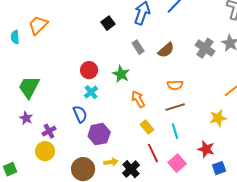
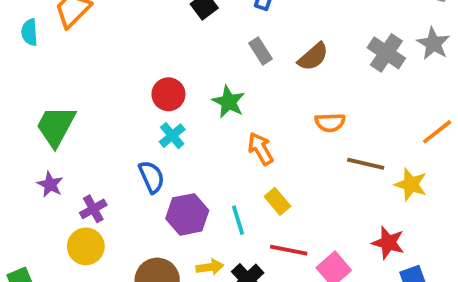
brown line: (175, 107) -> (366, 164), moved, turned 30
yellow star: (218, 118) -> (411, 184), turned 30
cyan line: (175, 131) -> (238, 220), moved
red line: (153, 153) -> (289, 250), turned -54

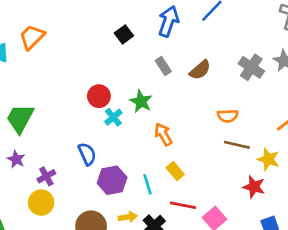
orange semicircle: (330, 122) -> (228, 116), moved
cyan cross: (172, 136) -> (113, 117), moved
red star: (388, 243) -> (254, 187), moved

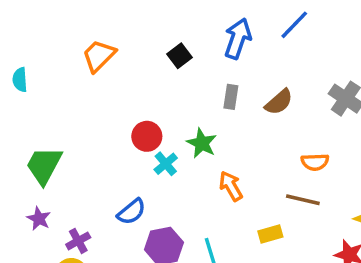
orange trapezoid: (32, 37) -> (99, 56), moved
gray rectangle: (163, 66) -> (231, 97), turned 42
brown line: (237, 145) -> (303, 200), moved
blue semicircle: (87, 154) -> (131, 212), turned 75
yellow rectangle: (175, 171) -> (270, 234), moved, turned -66

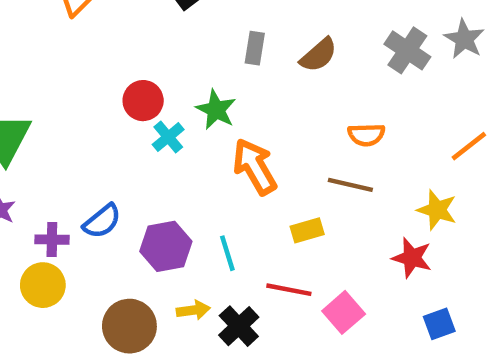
orange arrow: (231, 186) -> (255, 167), size x1.4
blue semicircle: (131, 212) -> (102, 221), moved
purple cross: (78, 241) -> (52, 240), turned 30

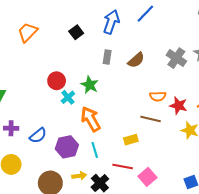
orange arrow: (255, 167) -> (91, 119), moved
purple cross: (52, 240) -> (11, 128), moved
red star: (412, 258) -> (178, 106), moved

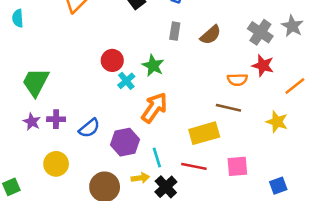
red star: (178, 106) -> (263, 66), moved
orange arrow: (91, 119) -> (154, 108), turned 65
yellow rectangle: (131, 140) -> (204, 133), size x1.6
cyan line: (95, 150) -> (157, 157), moved
pink square: (147, 177) -> (237, 166), moved, turned 36

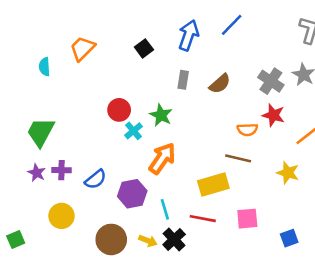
cyan semicircle: (18, 18) -> (44, 67), moved
yellow arrow: (140, 178) -> (148, 241), moved, turned 30

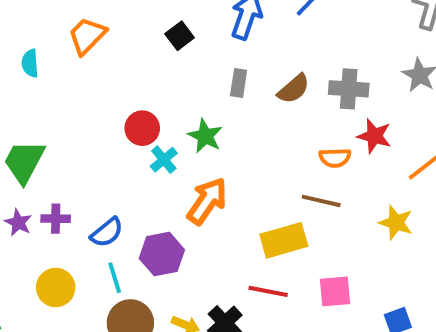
gray cross: (271, 81) -> (349, 89), moved, turned -30
cyan line: (165, 209) -> (115, 278), moved

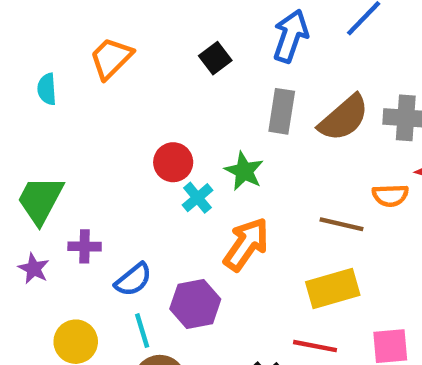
gray rectangle: (239, 83) -> (282, 111), size x1.4
brown semicircle: (294, 89) -> (344, 118), size x1.4
brown line: (321, 201) -> (342, 224), moved
purple cross: (56, 219) -> (85, 246), moved

